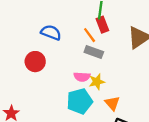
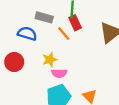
gray rectangle: (94, 52) -> (44, 17), moved
yellow star: (97, 82) -> (50, 60), moved

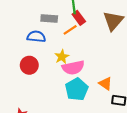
orange line: (64, 33) -> (70, 30), turned -72
pink semicircle: (59, 73) -> (73, 68), size x1.5

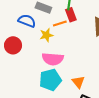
yellow star: (62, 57) -> (46, 35), moved

